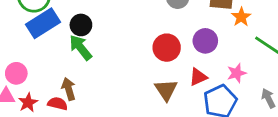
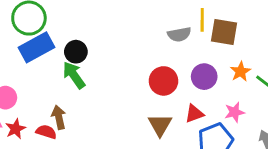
orange star: (241, 17) -> (240, 72), moved

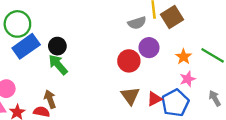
brown square: (224, 32) -> (172, 17), turned -35
orange star: (240, 72) -> (184, 57), moved
purple circle: (204, 77) -> (149, 48), moved
red triangle: (194, 114) -> (154, 99), moved

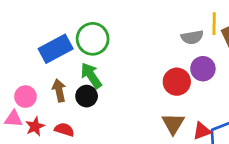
green circle: (17, 24) -> (93, 39), moved
black circle: (57, 46) -> (87, 96), moved
brown arrow: (50, 99) -> (59, 90), moved

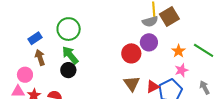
gray semicircle: (192, 37) -> (150, 21), moved
blue rectangle: (56, 49) -> (35, 38), moved, size x0.6
brown arrow: (59, 90) -> (40, 58), moved

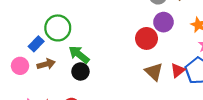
green circle: (69, 29) -> (58, 28), moved
brown arrow: (40, 58) -> (46, 64), turned 105
pink circle: (25, 75) -> (20, 66), moved

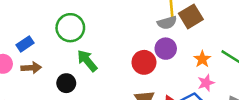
green circle: (58, 28) -> (70, 28), moved
green arrow: (79, 55) -> (87, 61), moved

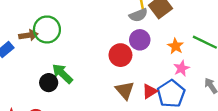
green arrow: (87, 61) -> (62, 74), moved
brown arrow: (31, 68) -> (28, 35), moved

